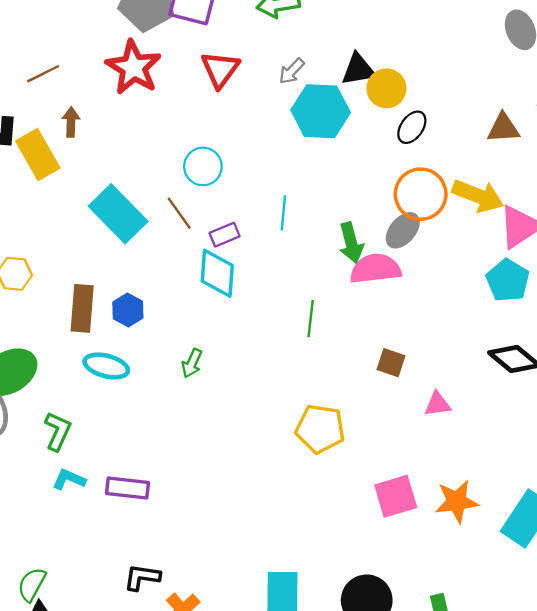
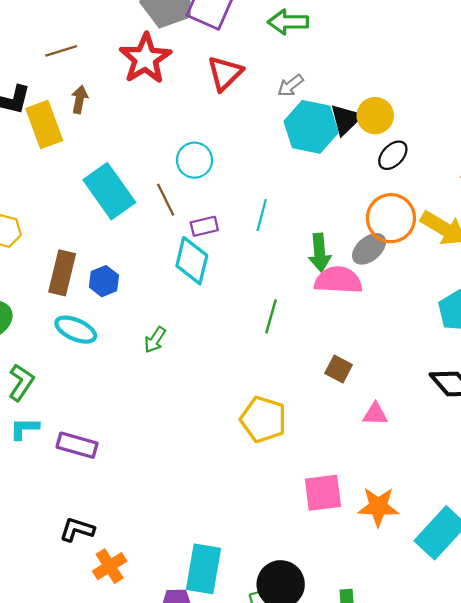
black triangle: (358, 69) -> (346, 119), moved, turned -44
cyan L-shape: (69, 479) -> (24, 428), turned -32

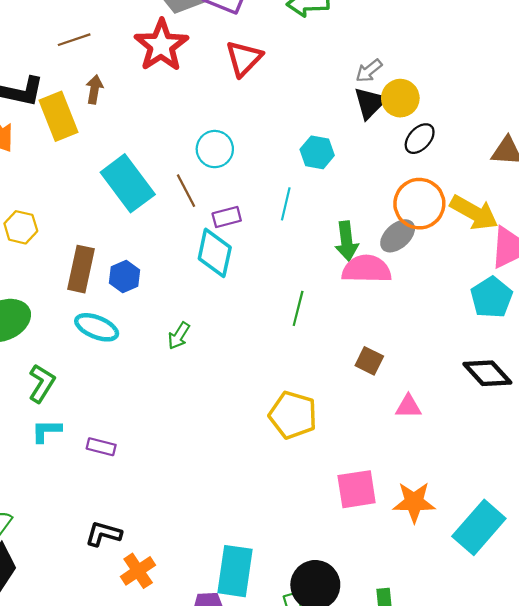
gray arrow: (290, 86) -> (369, 71), moved
cyan hexagon: (311, 127) -> (317, 152), moved, size x0.6
purple rectangle: (77, 445) -> (101, 447), size x0.7

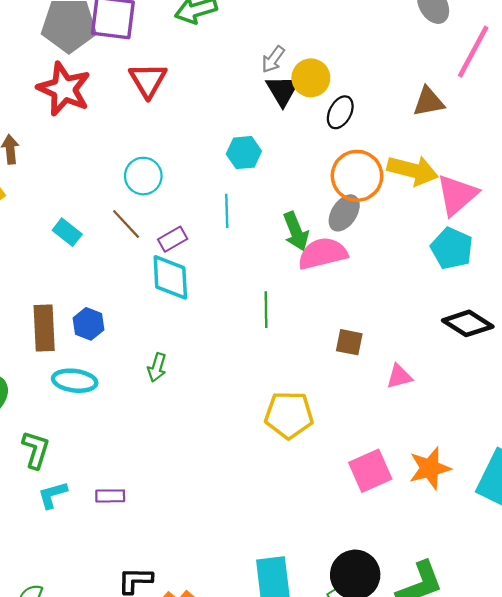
cyan rectangle: (128, 183) -> (67, 232), size x0.5

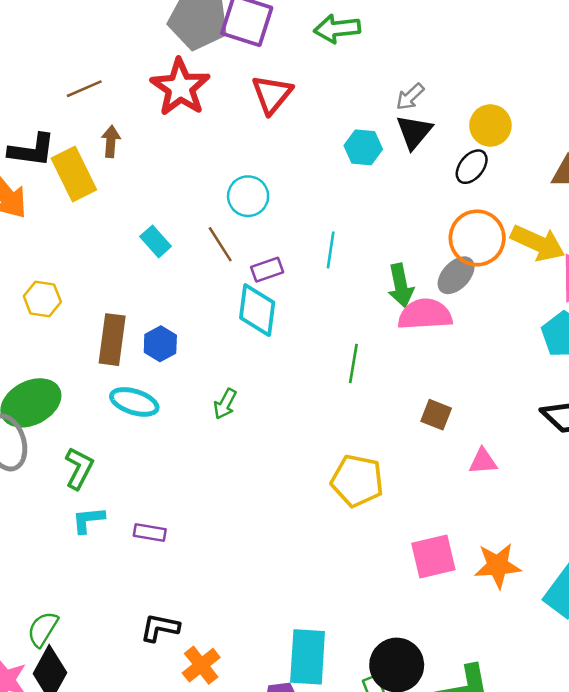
yellow circle: (311, 78) -> (490, 125), moved
cyan hexagon: (244, 153) -> (363, 147), moved

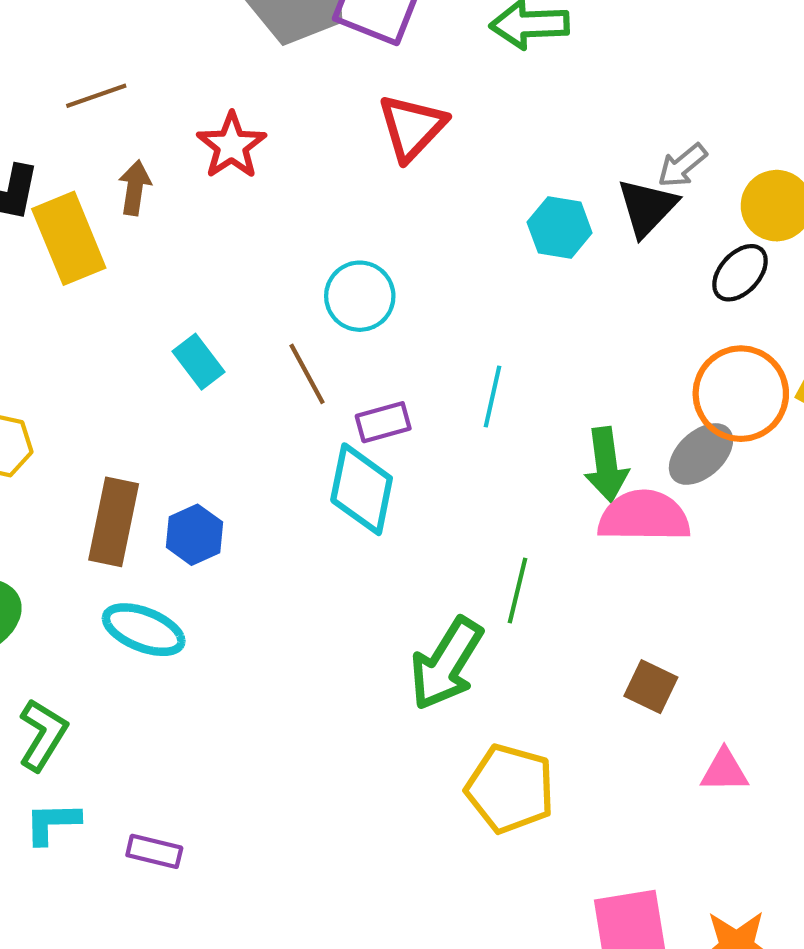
red star: (180, 87) -> (232, 146), moved, size x0.7
gray arrow: (410, 97) -> (682, 165), moved
green arrow: (225, 404) -> (446, 664), moved, size x1.8

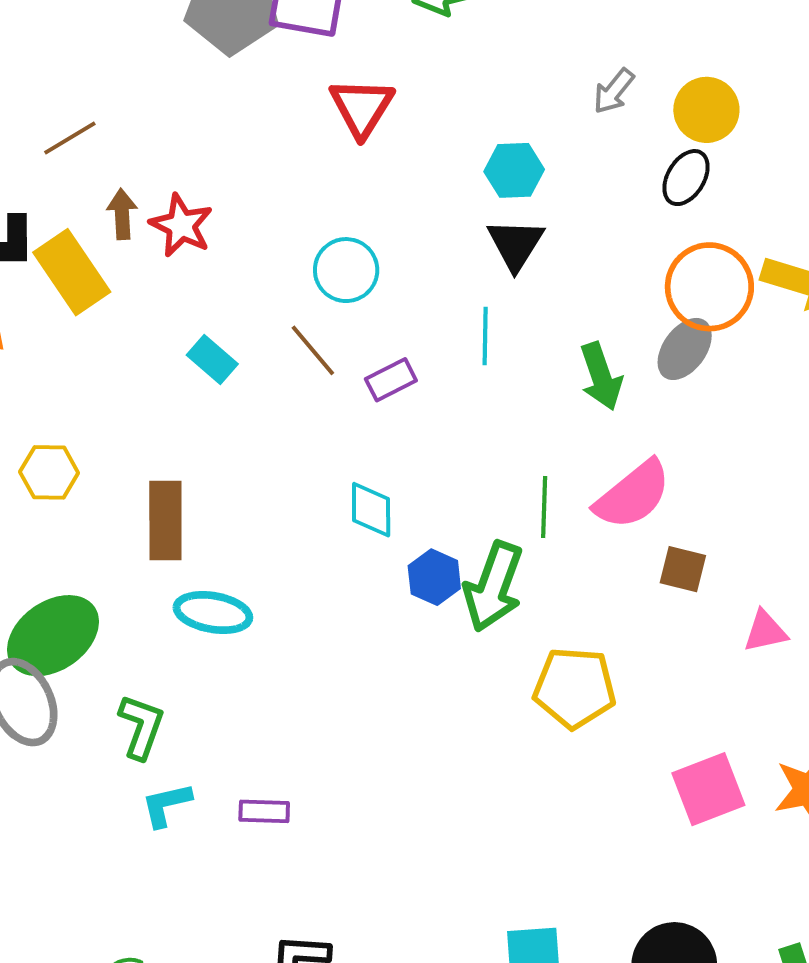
red star: (232, 146) -> (181, 225), moved
black triangle: (647, 207) -> (516, 244), moved
cyan diamond: (362, 489) -> (371, 510), moved, size x0.7
pink semicircle: (644, 516) -> (633, 495), moved, turned 152
blue hexagon: (194, 535) -> (434, 577), moved

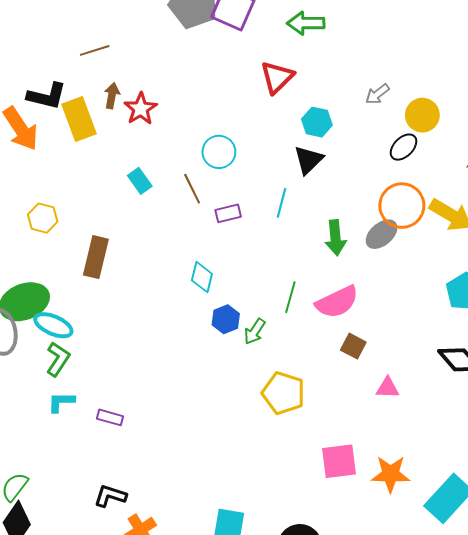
red triangle: (362, 107) -> (277, 77), moved
green arrow: (493, 587) -> (255, 331), size x0.6
cyan ellipse: (213, 613) -> (53, 325), moved

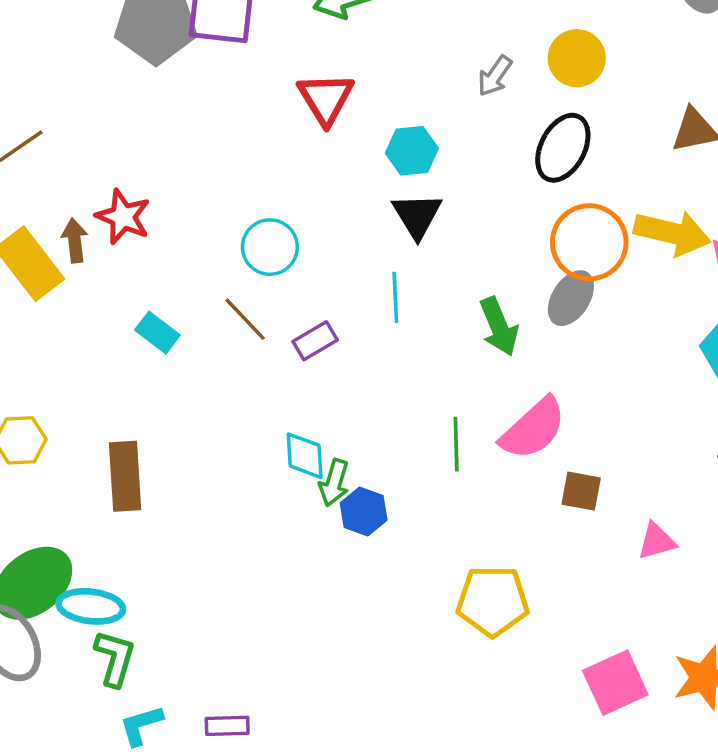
brown arrow: (112, 96) -> (75, 240), moved
yellow circle: (422, 115) -> (577, 58), moved
black ellipse: (404, 147) -> (563, 148), size x1.4
green arrow: (255, 331) -> (334, 483), moved

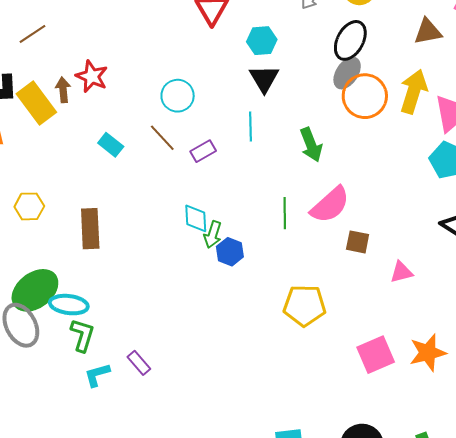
yellow arrow: (672, 233) -> (414, 92), turned -87
gray ellipse: (571, 298) -> (347, 73), moved
purple rectangle: (227, 726) -> (139, 363), moved, turned 50

